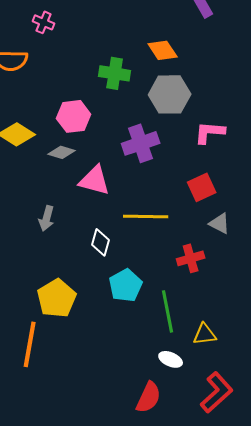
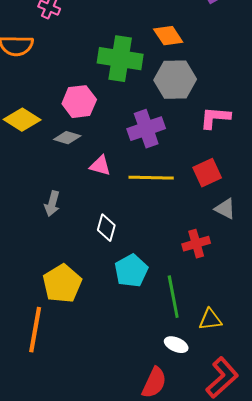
green cross: (115, 73) -> (120, 59), size x1.4
pink triangle: (95, 180) -> (100, 166), size x0.7
yellow line: (146, 216) -> (151, 178), moved

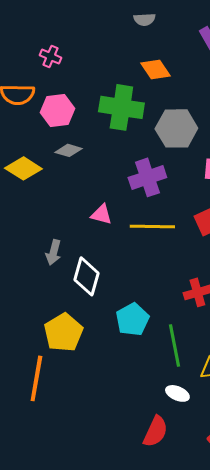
orange diamond: (168, 36) -> (155, 69), moved
pink hexagon: (79, 102) -> (57, 110), moved
gray diamond: (67, 138) -> (68, 150), moved
white diamond: (106, 228) -> (86, 276), moved, size x1.4

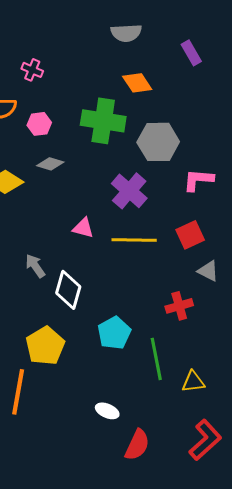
gray semicircle: (144, 19) -> (126, 33), size x1.4
pink hexagon: (57, 110) -> (39, 124), size x0.7
purple cross: (147, 177) -> (129, 191), turned -30
gray arrow: (53, 252) -> (35, 266), turned 130
white ellipse: (177, 393) -> (107, 411), moved

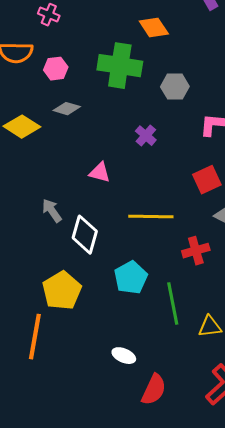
gray hexagon: (158, 142) -> (175, 87), size x0.7
purple cross: (129, 191) -> (146, 136), size x0.6
yellow line: (134, 240) -> (151, 217), moved

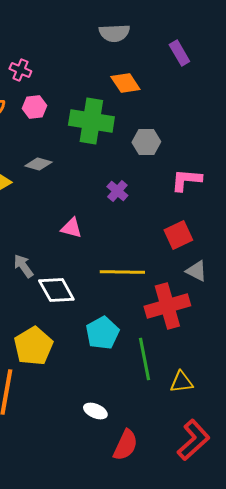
pink hexagon: (56, 69) -> (34, 107), moved
white diamond: (85, 235) -> (56, 290), turned -45
red cross: (196, 251) -> (167, 306), size x1.6

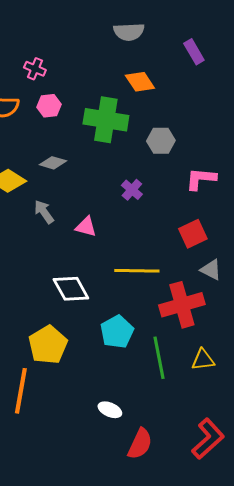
gray arrow: (23, 266) -> (44, 212), moved
yellow triangle: (181, 382) -> (203, 360), moved

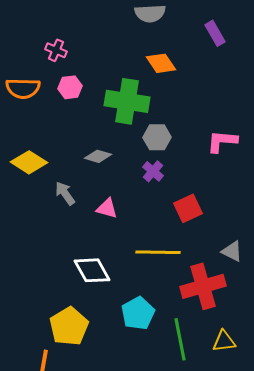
gray hexagon: (161, 141) -> (157, 137), moved
gray diamond: (53, 163) -> (98, 156), moved
pink L-shape: (201, 179) -> (222, 141), moved
red square: (193, 234) -> (188, 208), moved

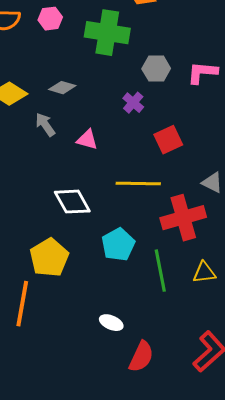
gray hexagon: (157, 137) -> (156, 69), moved
gray diamond: (98, 156) -> (62, 88), moved

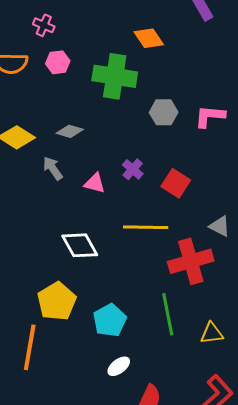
purple cross: (133, 103) -> (133, 169), moved
red square: (168, 140) -> (176, 183), turned -32
cyan pentagon: (118, 245) -> (110, 320), moved
yellow triangle: (204, 273) -> (212, 333), moved
white ellipse: (111, 323) -> (119, 366), turned -60

